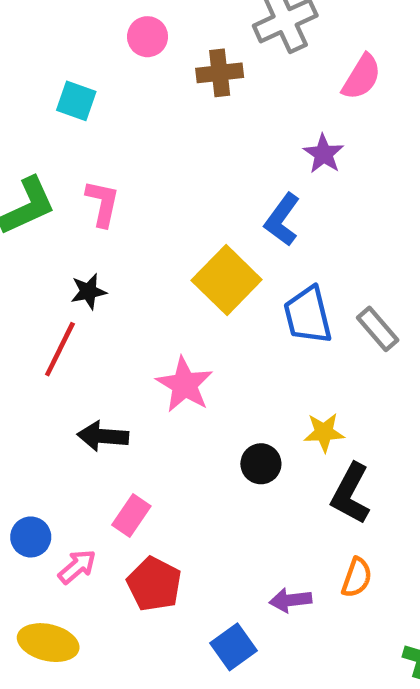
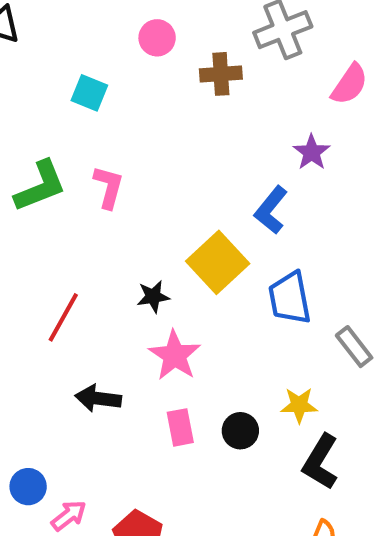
black star: (88, 291) -> (153, 296), moved
gray rectangle: (378, 329) -> (354, 347), moved
pink rectangle: (131, 516) -> (180, 427), moved, turned -48

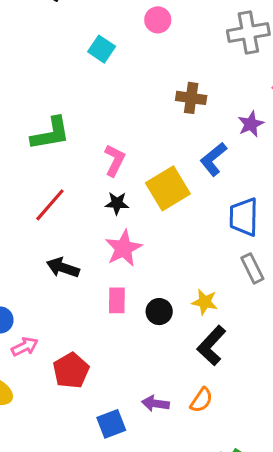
brown cross: (221, 74) -> (191, 98), moved
green L-shape: (40, 186) -> (50, 134), moved
pink L-shape: (109, 187) -> (115, 160), moved
blue trapezoid: (290, 298) -> (244, 217), moved

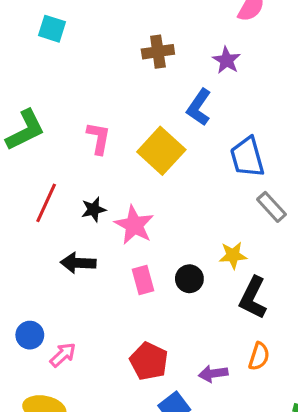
black star: (117, 203) -> (94, 209), moved
red pentagon: (71, 371) -> (149, 361), moved

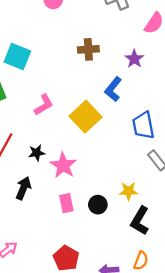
cyan square: (52, 29) -> (17, 56), moved, size x1.4
pink L-shape: (99, 138) -> (44, 105), turned 45
black arrow: (78, 263) -> (23, 188), turned 105

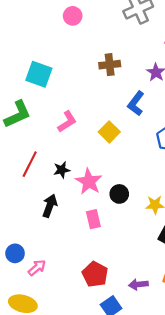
yellow square: (86, 117) -> (109, 132), size x0.7
black circle: (98, 205) -> (119, 194), moved

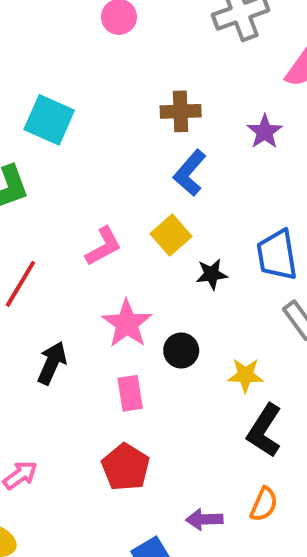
blue L-shape: (136, 103) -> (190, 173), moved
pink L-shape: (67, 122) -> (103, 246), moved
black star: (62, 170) -> (212, 274), moved
red pentagon: (95, 274) -> (126, 467), moved

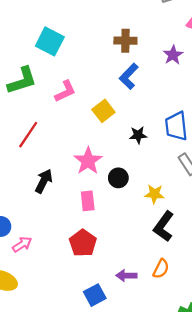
yellow square: (171, 235) -> (103, 111), moved
pink L-shape: (103, 246) -> (65, 91), moved

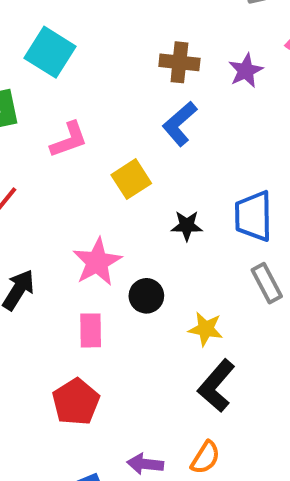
purple star: (173, 55) -> (246, 71), moved

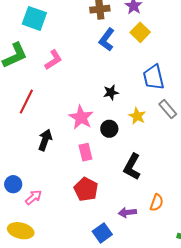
yellow square: (131, 179) -> (140, 32), moved
black star: (187, 226) -> (111, 92), moved
yellow star: (206, 329) -> (137, 116), moved, turned 30
black L-shape: (216, 386) -> (132, 167), moved

